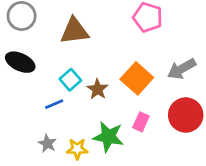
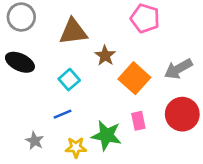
brown star: (98, 89) -> (105, 56), moved
blue line: (54, 104) -> (63, 114), moved
pink rectangle: (141, 122) -> (138, 121), turned -36
gray star: (47, 143) -> (35, 141), moved

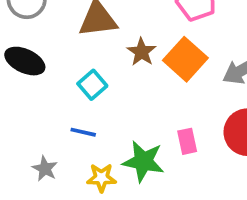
orange square: (134, 78) -> (185, 59), moved
blue line: (63, 114) -> (83, 132), turned 36

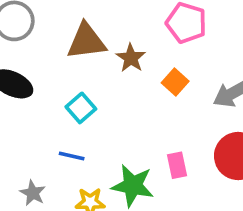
brown star: (142, 52) -> (131, 58), moved
orange square: (185, 59) -> (175, 82), size x0.6

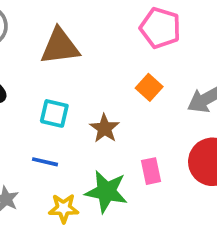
brown star: (131, 58) -> (105, 128), moved
cyan square: (81, 108) -> (54, 113), turned -36

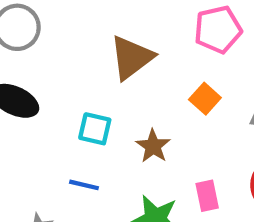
pink pentagon: (160, 28) -> (218, 29), turned -30
brown triangle: (60, 46) -> (132, 58), moved, turned -30

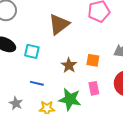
orange square: (205, 99) -> (93, 60), moved, turned -32
cyan square: (95, 129) -> (32, 51), moved

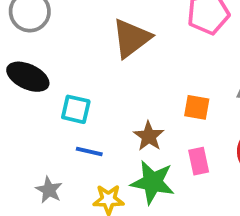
cyan square: (32, 51) -> (76, 109), moved
brown star: (69, 65) -> (149, 136), moved

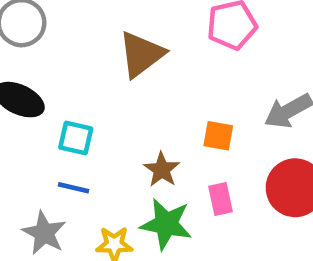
blue line: (89, 152) -> (74, 188), moved
gray star: (49, 190) -> (44, 233), size x1.4

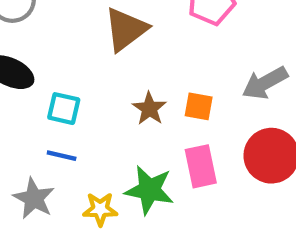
brown star: (162, 170) -> (149, 109), moved
pink rectangle: (221, 199) -> (201, 166), size x1.4

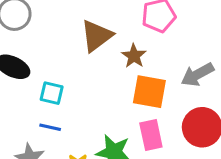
orange square: (199, 106) -> (149, 92), size x1.6
brown star: (149, 109) -> (134, 56), moved

